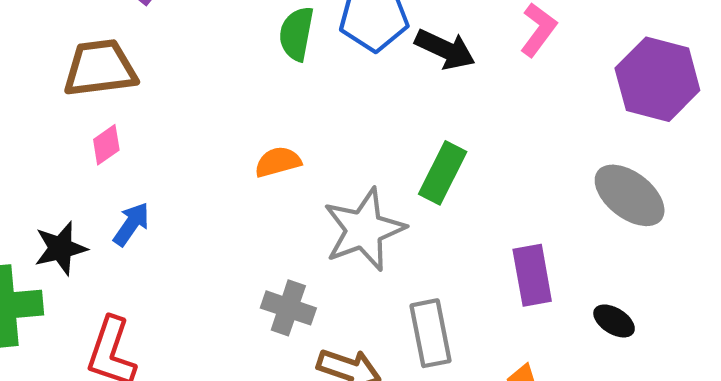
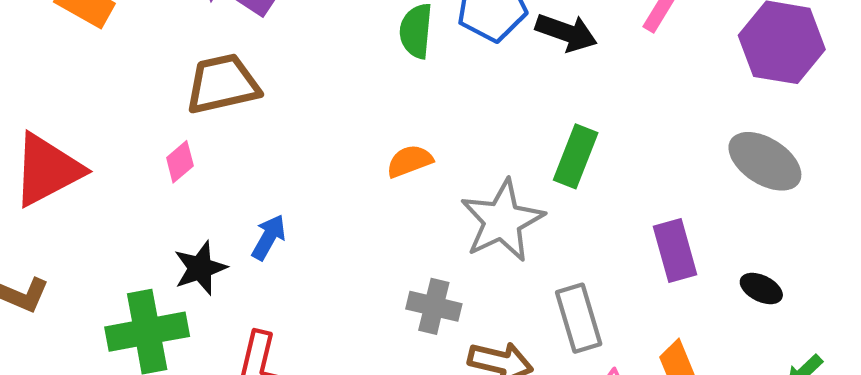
pink diamond: (106, 145) -> (180, 162), moved

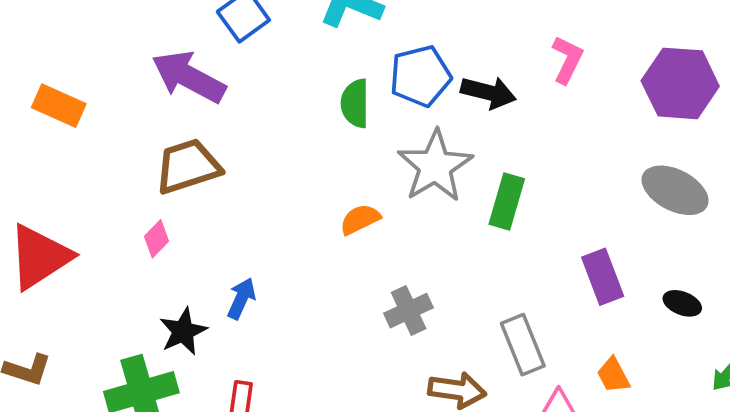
gray star: (502, 221) -> (435, 166), moved
gray cross: (434, 306) -> (409, 311), moved, turned -33

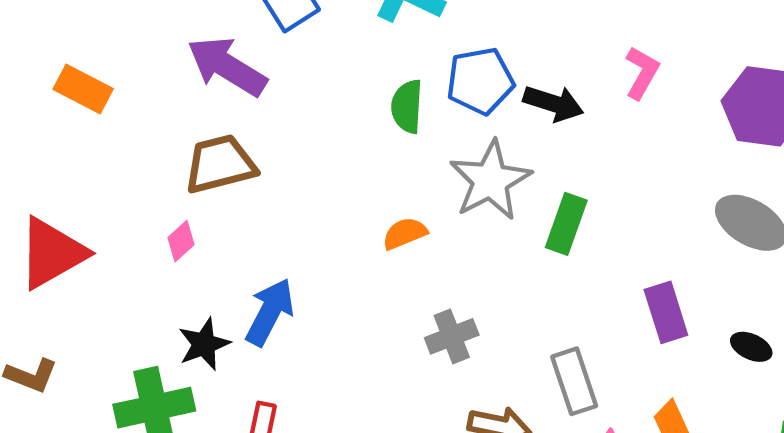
blue arrow: (241, 298) -> (270, 312), size x1.5

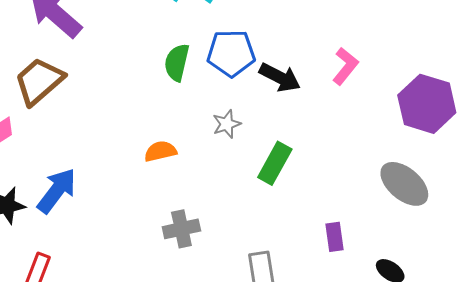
brown trapezoid: (220, 164) -> (39, 81), turned -36
gray star: (490, 180) -> (227, 124), size x0.5
purple rectangle: (666, 312) -> (334, 237), size x0.7

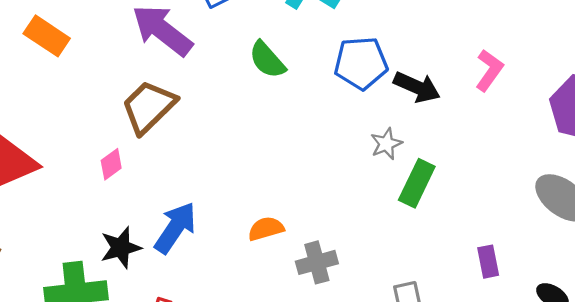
green semicircle: (177, 62) -> (267, 60), moved, turned -51
gray star: (227, 124) -> (386, 144), moved
orange semicircle: (160, 151) -> (266, 229), moved

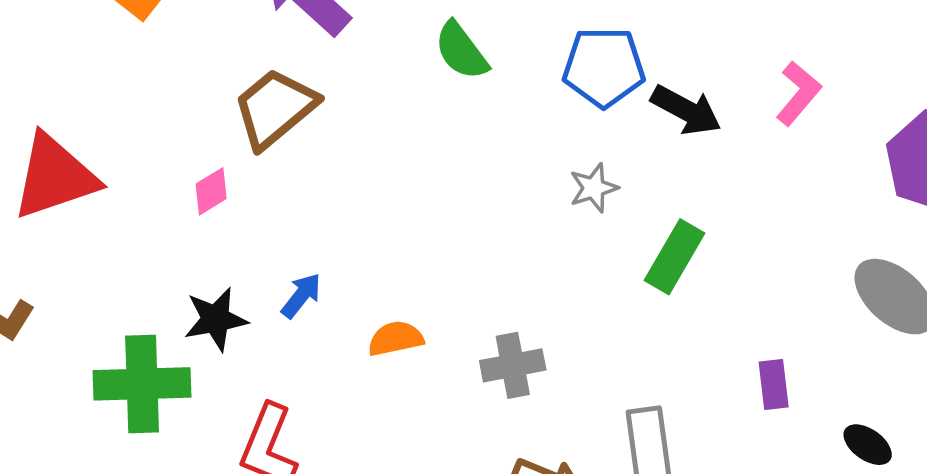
gray star: (386, 144) -> (594, 188), moved
blue arrow: (175, 228) -> (301, 296), size x0.6
orange semicircle: (266, 229) -> (396, 338), moved

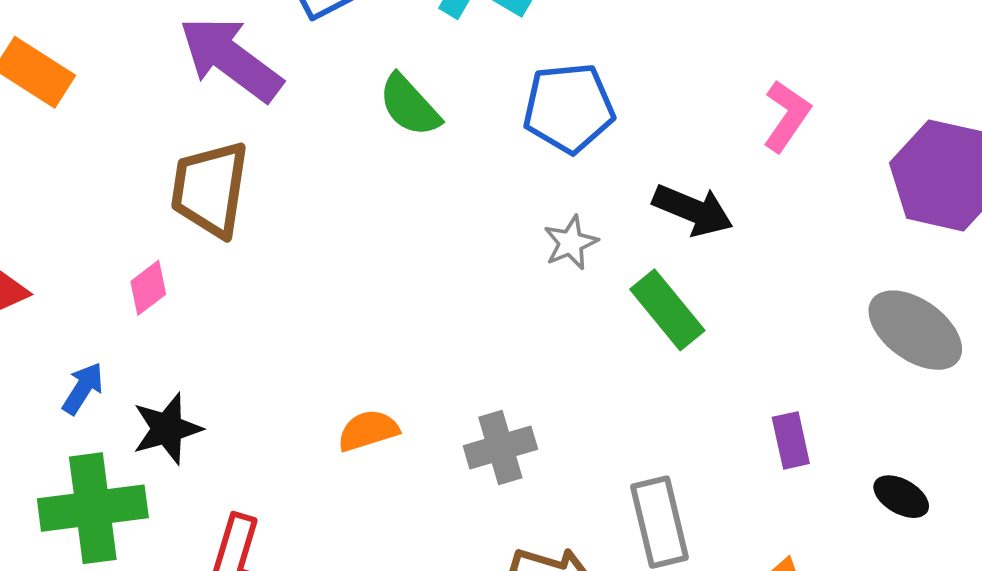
brown trapezoid: (275, 108) -> (210, 189), turned -36
black arrow: (686, 110) -> (693, 210), moved
green rectangle: (674, 257) -> (667, 310), turned -64
blue arrow: (301, 296) -> (83, 388), moved

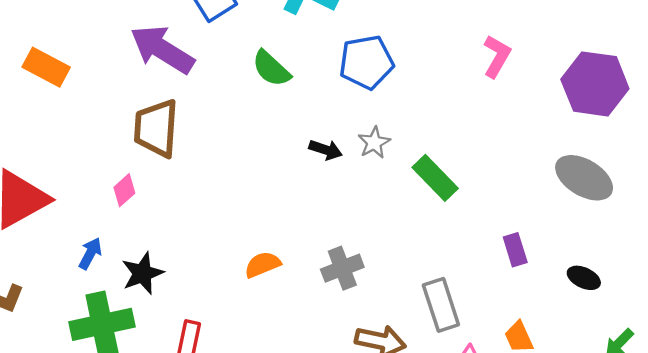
black arrow: (693, 210) -> (326, 150), moved, size x0.7

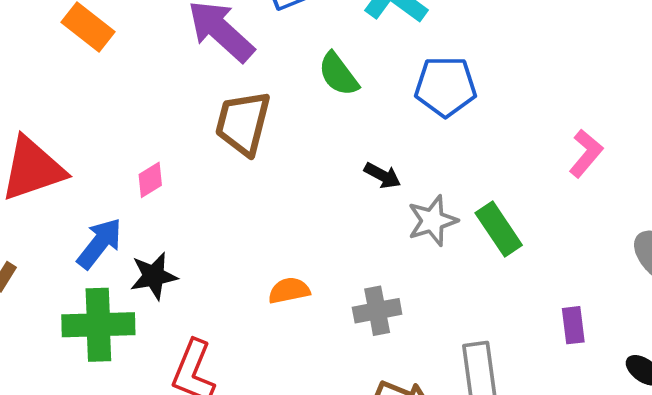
pink L-shape: (497, 56) -> (586, 153), moved
brown trapezoid: (156, 128) -> (243, 123), moved
gray star: (374, 143) -> (432, 221), moved, size x1.4
blue arrow: (90, 253) -> (100, 243), size x1.5

